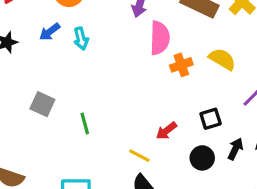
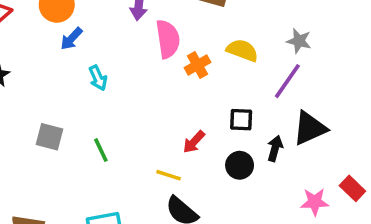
blue arrow: (50, 32) -> (71, 39), moved
cyan arrow: (81, 39) -> (98, 78), moved
black square: (211, 119) -> (241, 120), turned 30

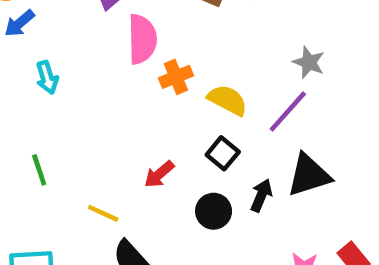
yellow semicircle: (242, 50) -> (227, 100), moved
black square: (241, 120) -> (223, 153), turned 30
yellow line: (169, 175) -> (103, 213), moved

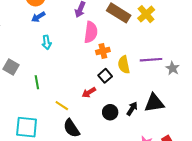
gray star: (309, 62) -> (173, 68), moved
yellow semicircle: (227, 100) -> (124, 65), turned -138
purple line: (288, 112) -> (151, 60), moved, turned 35
black square: (223, 153) -> (105, 76), moved

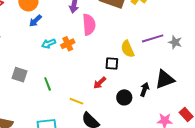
cyan arrow: (47, 42) -> (49, 44), turned 88
orange cross: (103, 51) -> (68, 44), moved
black square: (105, 76) -> (112, 64), turned -32

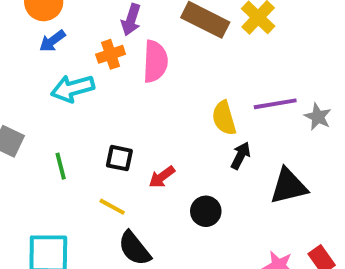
cyan arrow: (49, 44) -> (72, 88), size x1.5
orange cross: (68, 44) -> (111, 54), moved
black square: (112, 64) -> (119, 158), moved
black arrow: (145, 89) -> (241, 156), moved

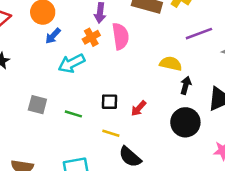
purple line: (275, 104) -> (199, 34), moved
yellow semicircle: (224, 118) -> (171, 64), turned 130
green line: (61, 166) -> (73, 114), turned -48
black circle: (206, 211) -> (185, 122), moved, size x1.5

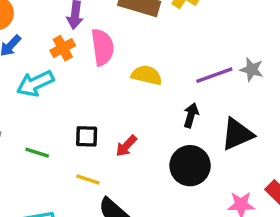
purple line: (199, 34) -> (214, 75), moved
yellow semicircle: (171, 64) -> (147, 75), moved

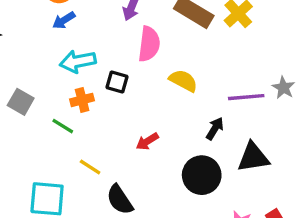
orange cross: (63, 48) -> (82, 100), moved
gray star: (252, 69) -> (284, 88), moved
black square: (87, 136) -> (117, 82), moved
yellow line: (88, 180) -> (90, 167), moved

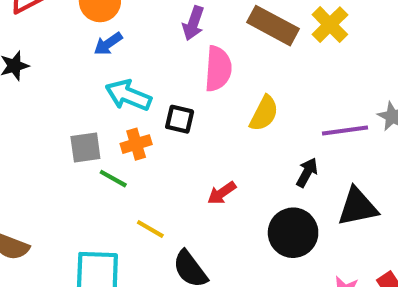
cyan arrow: (78, 61) -> (128, 95), turned 36
yellow semicircle: (183, 81) -> (264, 113), turned 92
gray square: (21, 102) -> (85, 148), moved, turned -35

